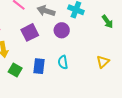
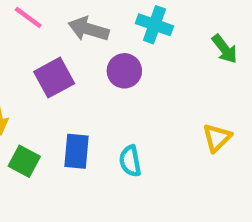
cyan semicircle: (63, 62) -> (130, 161), moved

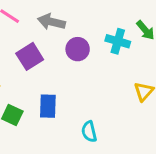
cyan cross: (154, 25) -> (118, 41), moved
cyan semicircle: (130, 161) -> (89, 132), moved

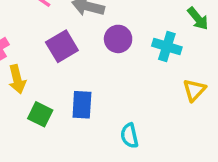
cyan cross: (118, 41) -> (167, 47), moved

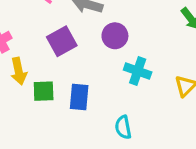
cyan cross: (167, 47) -> (138, 71), moved
green square: (40, 114) -> (44, 91), moved, turned -30

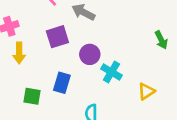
purple circle: (115, 36) -> (90, 54), moved
green square: (44, 91) -> (32, 96), moved

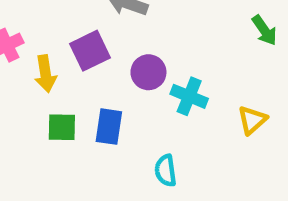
yellow arrow: (19, 53) -> (45, 74), moved
green square: (32, 96) -> (62, 127), moved

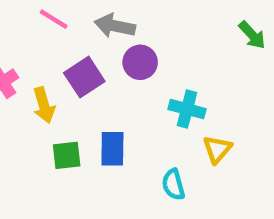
purple circle: (148, 72) -> (140, 62), moved
yellow triangle: (252, 120) -> (217, 149), moved

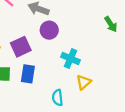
purple square: (84, 77) -> (21, 47), moved

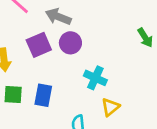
purple square: (21, 47) -> (39, 45), moved

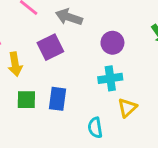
purple circle: (70, 43) -> (112, 43), moved
cyan cross: (95, 78) -> (110, 78), turned -30

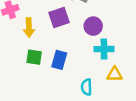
purple circle: (112, 43) -> (93, 26), moved
yellow triangle: (127, 108) -> (115, 74), turned 35

